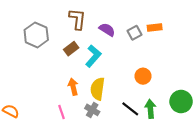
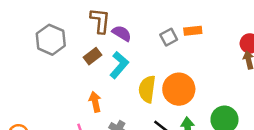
purple semicircle: (107, 30) -> (122, 33), moved
orange circle: (143, 76) -> (179, 89), size x1.6
yellow semicircle: (98, 89) -> (147, 89), moved

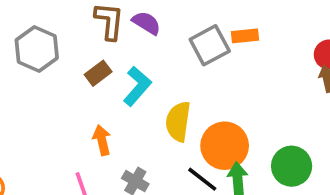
purple semicircle: (122, 33) -> (146, 23), moved
gray square: (169, 37) -> (210, 45), size x1.5
orange circle: (179, 89) -> (225, 146), moved

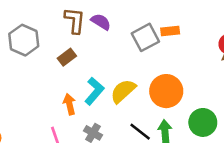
cyan L-shape: (137, 86) -> (94, 91), moved
yellow semicircle: (178, 122) -> (123, 91), turned 40
orange circle: (225, 146) -> (166, 91), moved

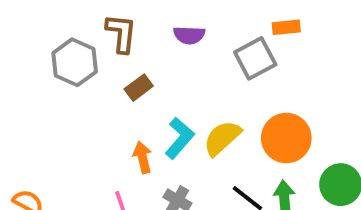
brown L-shape: (75, 20) -> (121, 33), moved
purple semicircle: (101, 22) -> (189, 35), turned 150
orange rectangle: (170, 31) -> (286, 27), moved

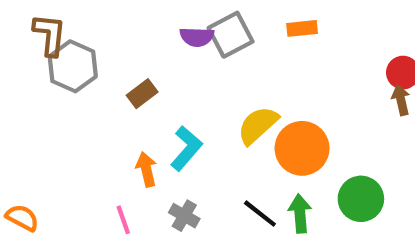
brown L-shape: (121, 33) -> (50, 35), moved
gray square: (255, 58) -> (231, 35), moved
yellow semicircle: (222, 138) -> (258, 125), moved

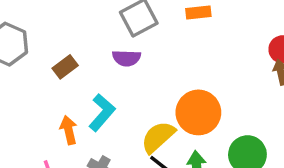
purple semicircle: (197, 37) -> (126, 58), moved
yellow semicircle: (258, 125) -> (158, 137), moved

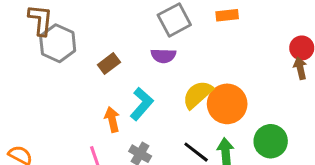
yellow semicircle: (158, 137) -> (198, 95), moved

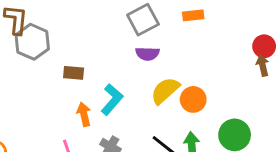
purple semicircle: (163, 56) -> (147, 54), moved
brown rectangle: (109, 63) -> (74, 73), moved, turned 42
orange circle: (227, 104) -> (193, 99), size x0.7

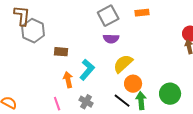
orange circle: (193, 99) -> (133, 84), moved

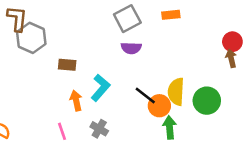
yellow semicircle: (123, 64) -> (176, 92), moved, turned -45
green circle: (170, 94) -> (207, 101), moved
black line: (122, 101) -> (145, 95), moved

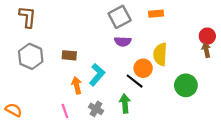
gray hexagon: (31, 38) -> (31, 56), moved
yellow semicircle: (176, 92) -> (160, 54), moved
orange circle: (159, 106) -> (143, 68), moved
green arrow: (170, 128) -> (125, 104), moved

